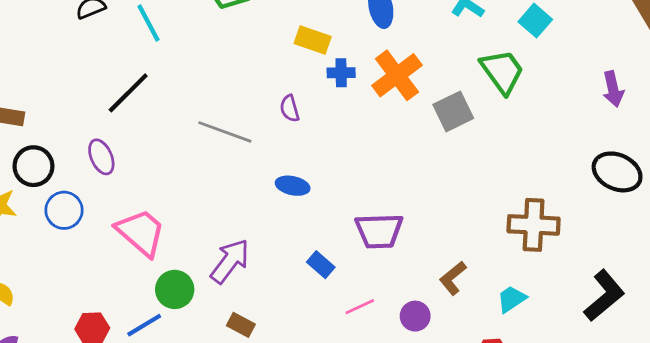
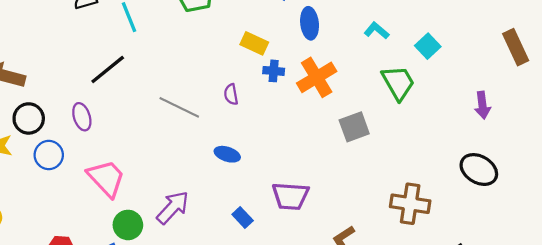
gray square: (453, 111) -> (354, 127), moved

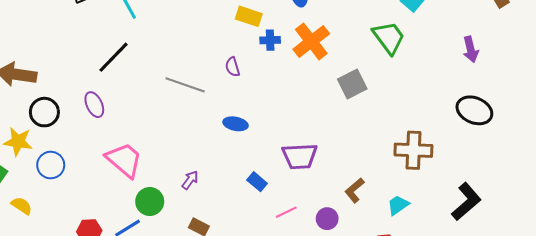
blue circle: (49, 155) -> (51, 165), moved
purple arrow: (173, 207) -> (190, 180), size x0.6

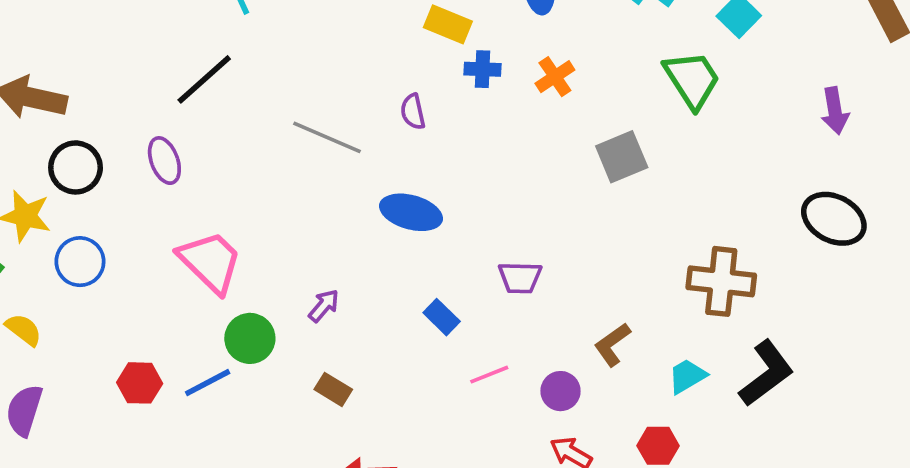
orange cross: (311, 41) -> (555, 77), size x0.6
blue ellipse: (236, 124) -> (411, 212), size x1.4
purple trapezoid: (300, 156) -> (520, 278), size x0.7
black L-shape: (466, 202) -> (766, 373), moved

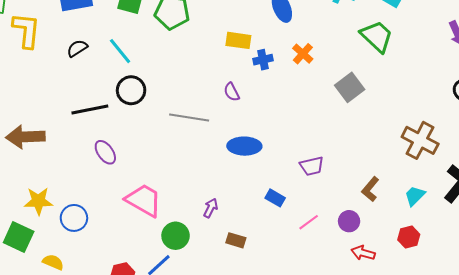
black line: (204, 79) -> (90, 110), moved, turned 45
black circle: (76, 167) -> (131, 90), moved
brown cross: (721, 281) -> (420, 140), turned 36
brown rectangle: (333, 389) -> (236, 240), moved

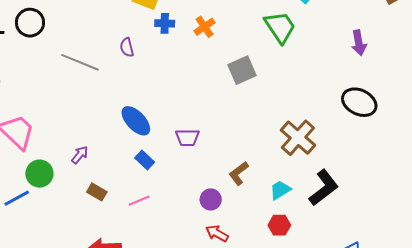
blue ellipse: (244, 146) -> (136, 121), moved, turned 32
pink line: (309, 222) -> (139, 201), moved
red hexagon: (409, 237) -> (279, 225), moved

